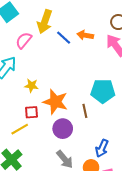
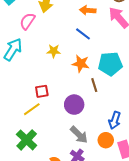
blue line: (64, 38) -> (83, 34), moved
yellow star: (31, 86) -> (54, 51), moved
orange star: (55, 102) -> (81, 64), moved, size x0.7

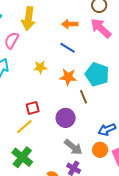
cyan pentagon: (110, 64) -> (97, 74), turned 30
blue arrow: (115, 120) -> (107, 129), turned 54

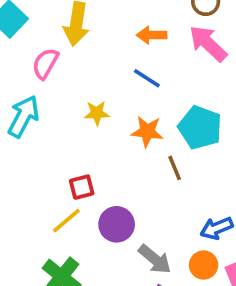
purple circle: (66, 118) -> (117, 224), moved

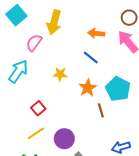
orange star: (147, 131) -> (88, 88), turned 30
red square: (82, 187) -> (38, 108), moved, turned -32

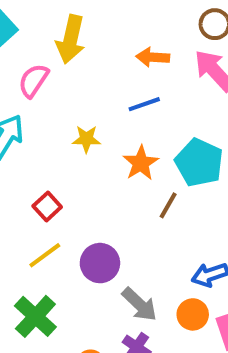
blue line: (91, 57) -> (144, 104), turned -56
brown line: (101, 110) -> (168, 205), turned 48

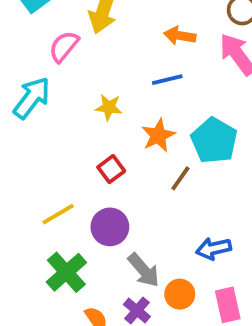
red square: (47, 207) -> (111, 169), moved
orange circle: (193, 314) -> (180, 294), moved
green cross: (35, 316) -> (66, 272), moved

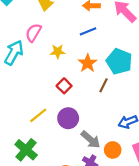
pink semicircle: (64, 46) -> (33, 33), moved
green cross: (66, 272) -> (26, 150), moved

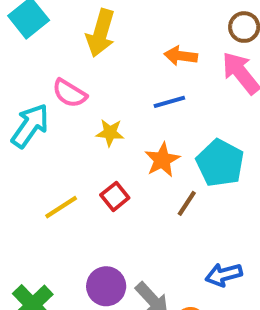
pink semicircle: (33, 33) -> (70, 93), turned -96
yellow line: (38, 115) -> (61, 207), moved
purple circle: (68, 118) -> (106, 286), moved

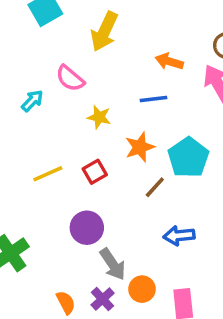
cyan arrow: (30, 126) -> (32, 101), size x0.6
blue arrow: (224, 275) -> (179, 236), moved
purple circle: (106, 286) -> (87, 228), moved

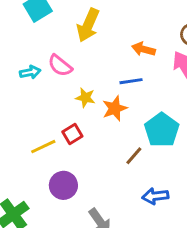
cyan arrow: (32, 101) -> (30, 72), moved, turned 36
orange star: (140, 147) -> (115, 108), moved
red square: (95, 172) -> (72, 134), moved
purple circle: (87, 228) -> (63, 185), moved

